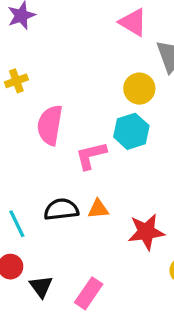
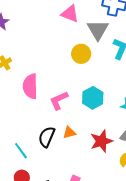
cyan hexagon: (131, 131) -> (93, 98), moved
black semicircle: (61, 209) -> (47, 137), turned -50

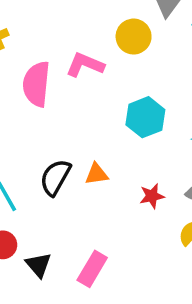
pink L-shape: (59, 100) -> (85, 65), moved, turned 40
red star: (101, 141) -> (152, 196), size x0.6

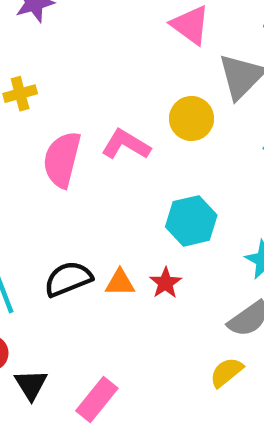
black semicircle: (55, 177) -> (68, 279), turned 30
red star: (152, 196) -> (165, 283), moved, turned -30

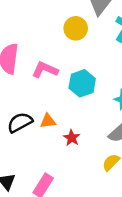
pink L-shape: (126, 145) -> (45, 70), moved
red star: (165, 283) -> (72, 138), moved

